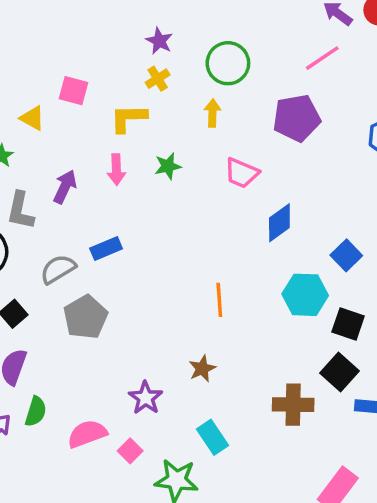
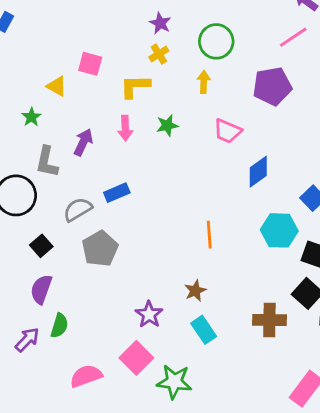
pink semicircle: (87, 434) -> (86, 376), moved
cyan rectangle: (212, 437) -> (204, 330), moved
pink square: (130, 451) -> (136, 358), size x1.6

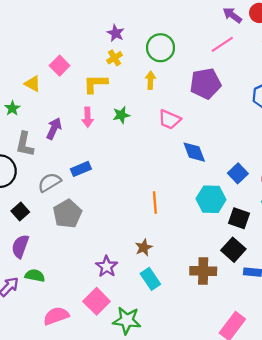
pink square: (90, 64) -> (60, 66), turned 30
blue diamond: (258, 172) -> (194, 152), turned -75
green semicircle: (59, 326) -> (35, 276), turned -96

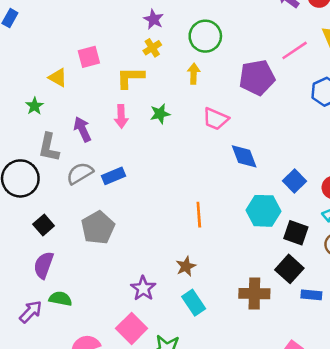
pink line: (222, 44) -> (295, 50), moved
pink square: (60, 66) -> (89, 57), turned 30
purple arrow: (54, 129) -> (82, 129), turned -50
gray semicircle: (49, 182) -> (80, 173), moved

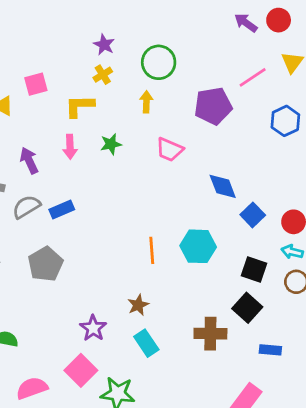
blue diamond: (244, 156) -> (223, 186), moved
cyan hexagon: (263, 211) -> (198, 246), moved
blue rectangle: (311, 295) -> (270, 350), moved

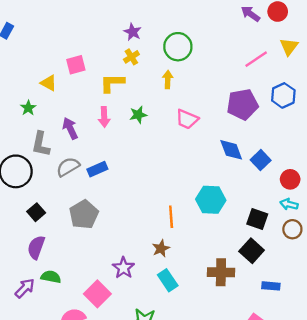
purple pentagon: (213, 106) -> (243, 105), moved
blue square: (253, 215) -> (261, 160), moved
orange line: (152, 250) -> (171, 217), moved
pink square: (81, 370) -> (97, 294), moved

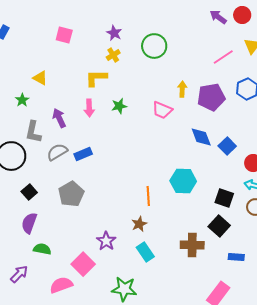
pink square: (76, 65) -> (64, 35), moved, turned 30
yellow arrow: (168, 80) -> (182, 89), moved
purple arrow: (25, 288) -> (19, 274), moved

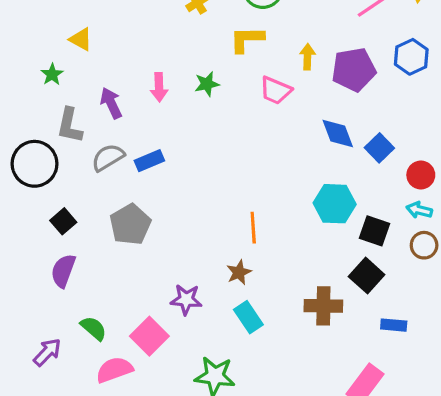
yellow L-shape: (96, 78) -> (247, 39), moved
cyan hexagon: (183, 181) -> (335, 204), moved
purple star: (106, 241) -> (186, 299), turned -30
green semicircle: (42, 249) -> (94, 328), moved, turned 30

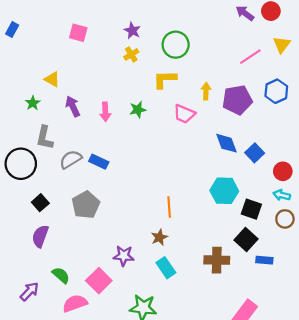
purple arrow: (111, 103) -> (73, 106), moved
blue rectangle: (149, 161) -> (99, 162), turned 48
blue rectangle: (394, 325) -> (264, 260), moved

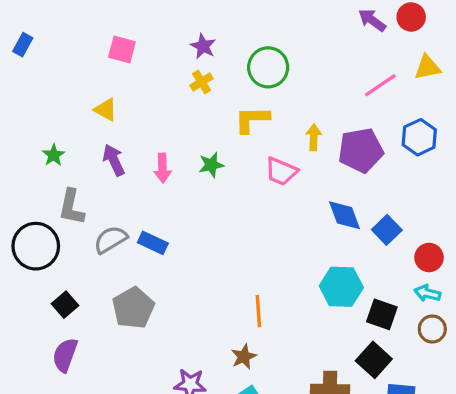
yellow triangle: (282, 45) -> (427, 67), turned 42
yellow triangle: (52, 79) -> (106, 110), moved

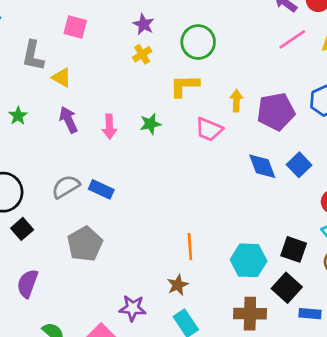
pink line: (380, 85) -> (292, 39), moved
gray L-shape: (72, 207) -> (33, 56), moved
blue square: (387, 230) -> (299, 165), moved
cyan hexagon: (341, 287) -> (249, 260), moved
black square: (65, 305) -> (22, 229), moved

